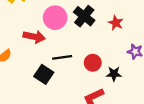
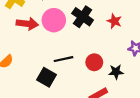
red arrow: (34, 37) -> (27, 24), moved

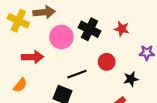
red arrow: (27, 24) -> (33, 57), moved
red circle: (94, 62) -> (107, 62), moved

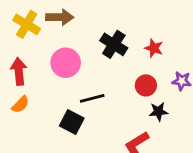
pink circle: (61, 37) -> (66, 63), moved
red arrow: (33, 57) -> (19, 71), moved, turned -100
red circle: (107, 62) -> (146, 85), moved

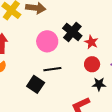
red star: (154, 48) -> (91, 42), moved
pink circle: (66, 63) -> (47, 41), moved

